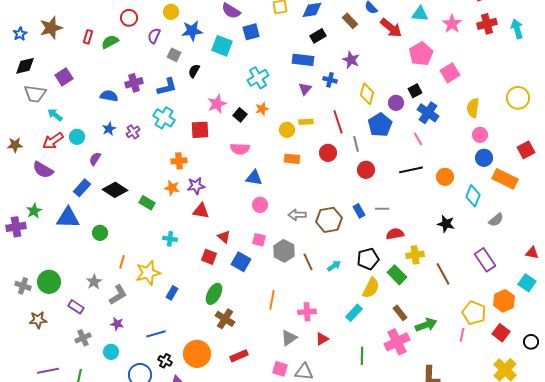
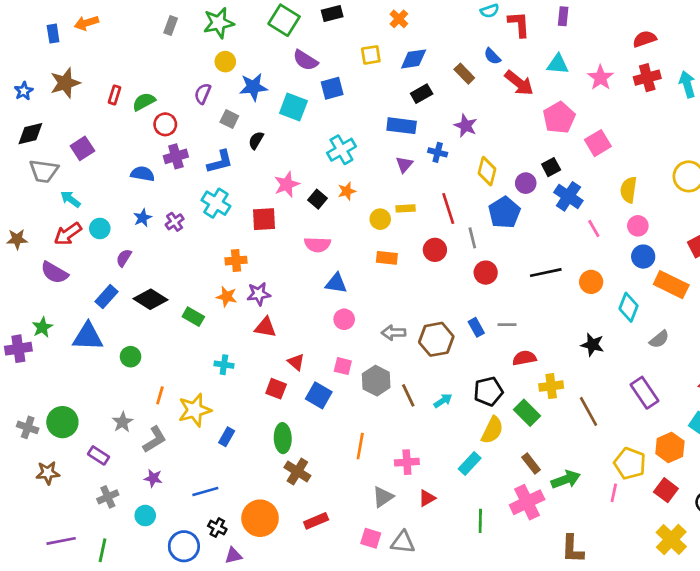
red circle: (129, 18) -> (165, 124), moved
pink line: (418, 139) -> (594, 228), moved
green ellipse: (214, 294) -> (283, 438), turned -30

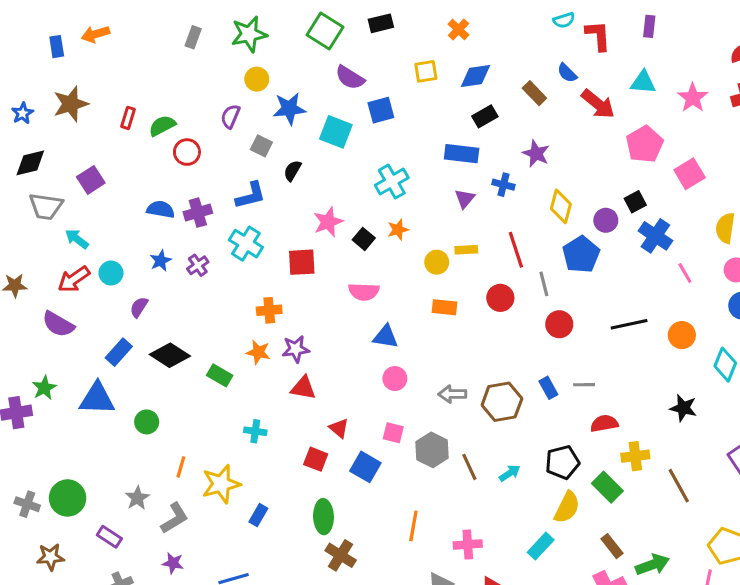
purple cross: (176, 156) -> (198, 213), moved

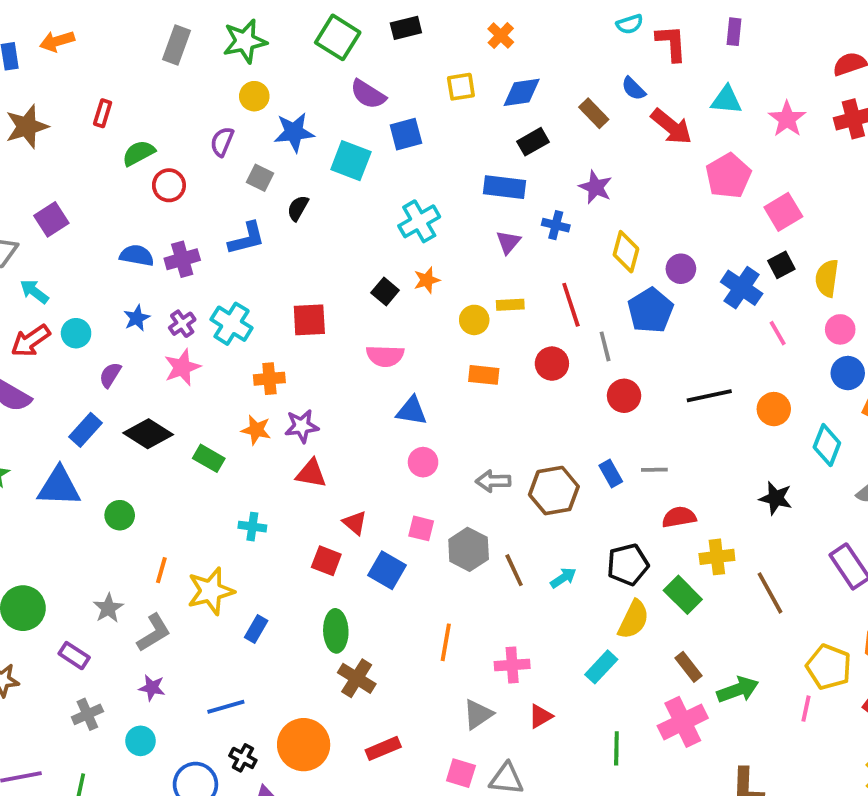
gray rectangle: (193, 37) -> (177, 45), size x1.4
red rectangle: (128, 118) -> (103, 113), moved
black square: (635, 202) -> (781, 265), moved
pink star: (328, 222) -> (182, 367), moved
cyan cross: (246, 244) -> (232, 324), moved

